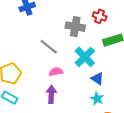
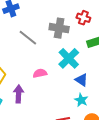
gray line: (49, 47) -> (28, 38), moved
purple arrow: (51, 94) -> (18, 94), moved

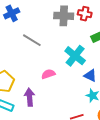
gray cross: (59, 28) -> (64, 16), moved

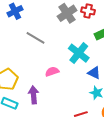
gray cross: (64, 16) -> (67, 13), turned -36

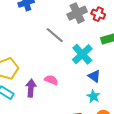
gray line: (35, 38) -> (55, 35), moved
pink semicircle: (52, 72) -> (51, 80), moved, turned 32

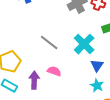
gray line: (55, 35) -> (49, 42), moved
blue triangle: (94, 76) -> (97, 65), turned 32

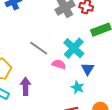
pink semicircle: (54, 71) -> (59, 64), moved
cyan star: (97, 86) -> (78, 87), moved

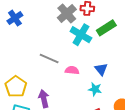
cyan cross: (74, 48) -> (81, 35), moved

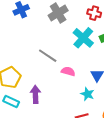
gray cross: (67, 13) -> (58, 13), moved

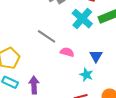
purple arrow: (35, 94) -> (34, 85), moved

